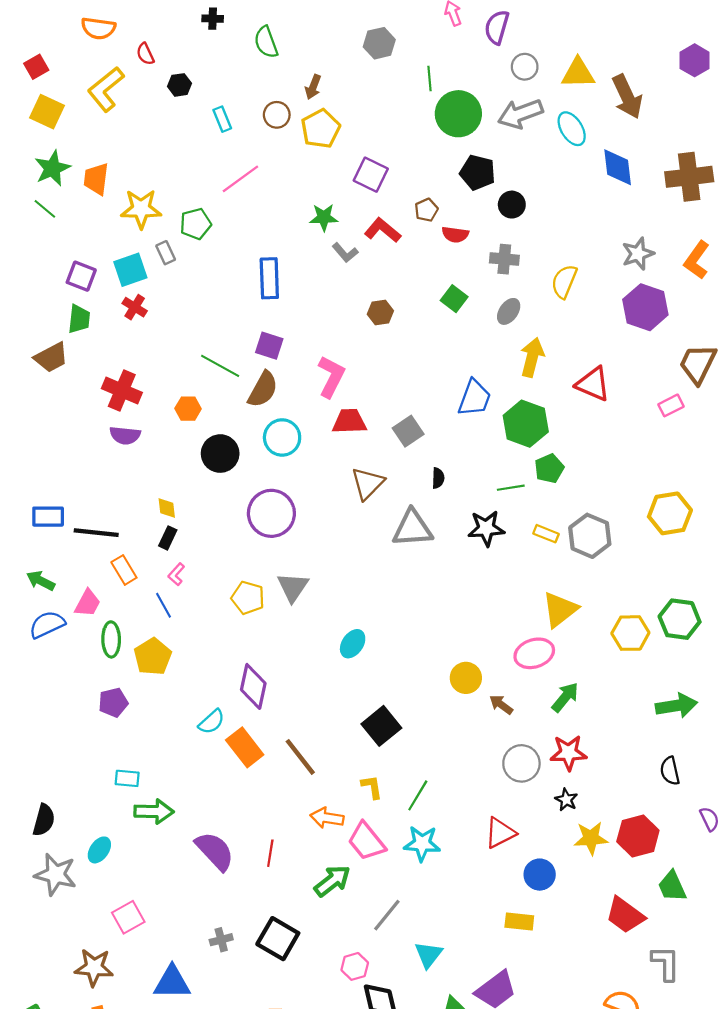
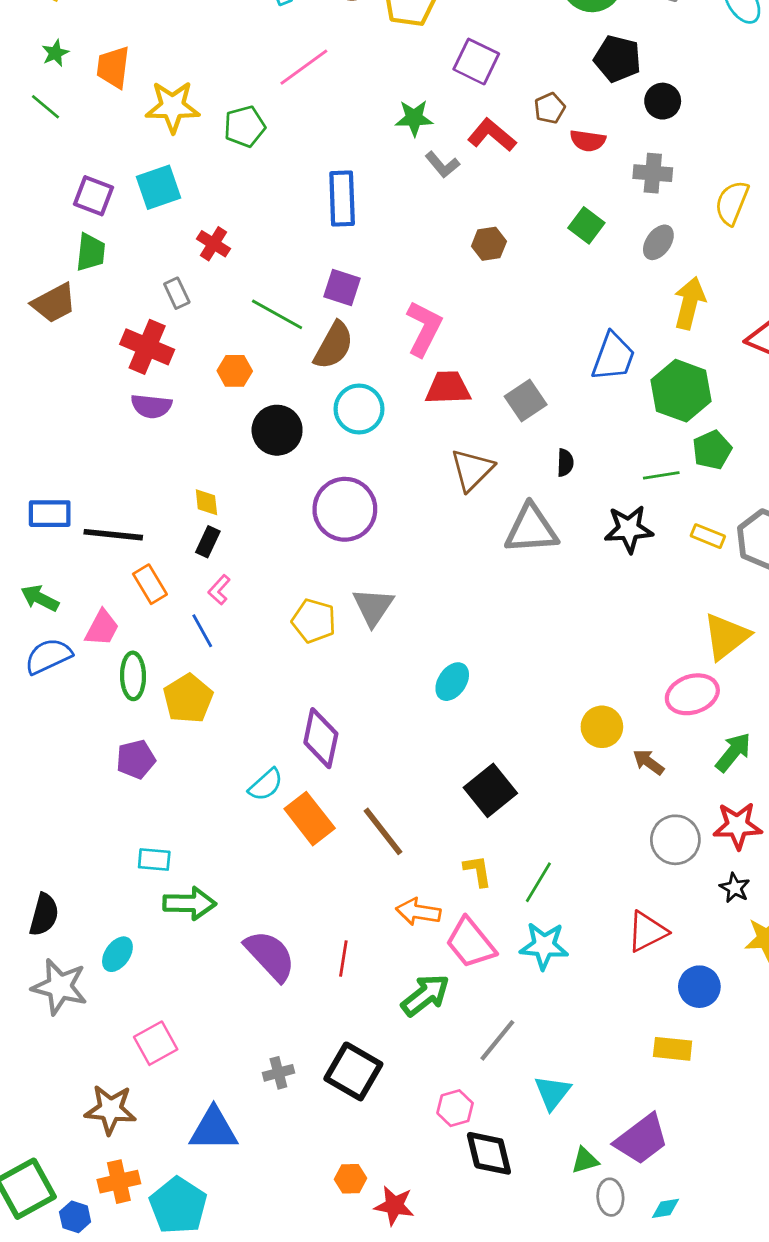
green star: (52, 168) -> (55, 53), size x0.6
gray rectangle: (166, 253) -> (177, 293), moved
red cross: (135, 307) -> (214, 244), moved

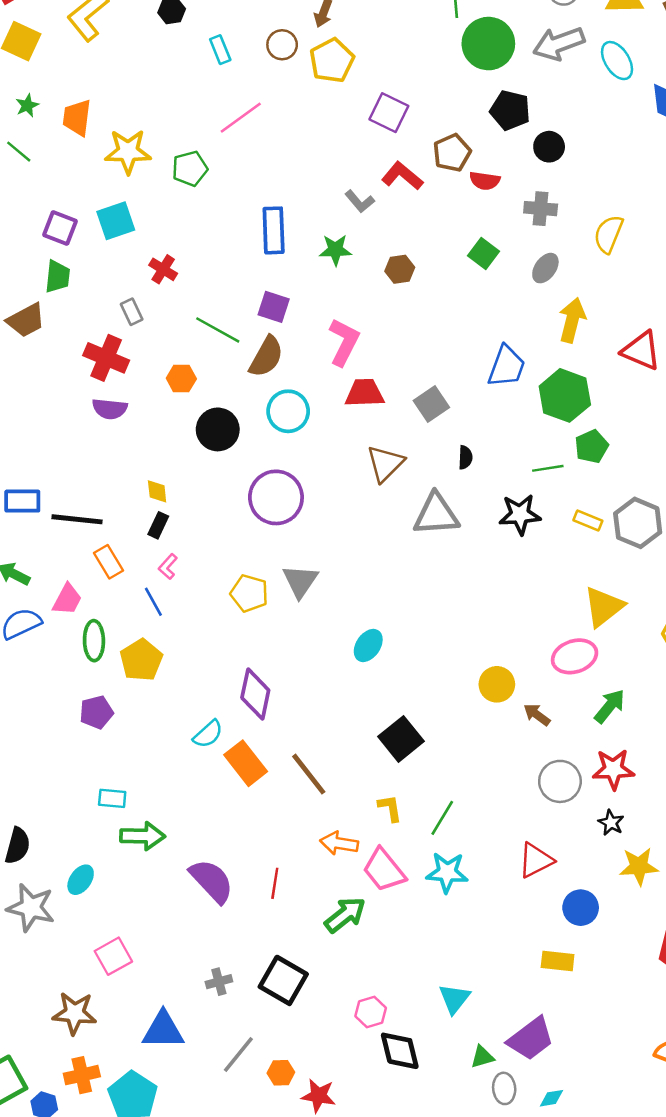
brown pentagon: (550, 108) -> (452, 153), size x1.4
green star: (414, 118) -> (335, 250), moved
gray line: (497, 1040) -> (238, 1054), moved

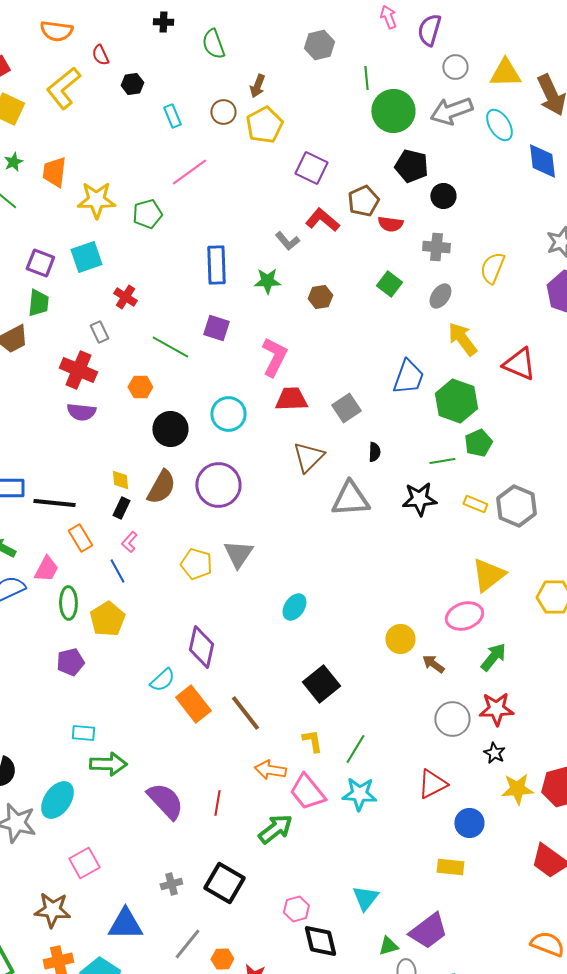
yellow arrow: (572, 320) -> (462, 339), turned -51
brown semicircle: (266, 357) -> (161, 487), moved
cyan ellipse: (81, 880) -> (57, 800), size x1.5

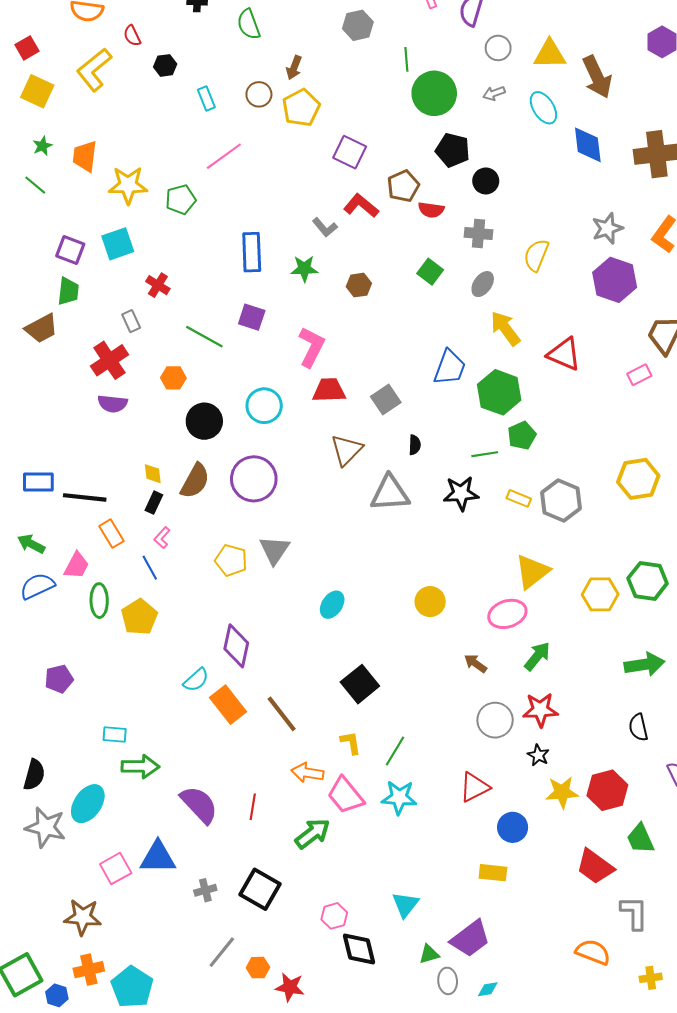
gray arrow: (451, 111) -> (494, 93), size x0.5
red cross: (78, 370) -> (109, 360), turned 33
yellow circle: (400, 639) -> (430, 602), moved
purple pentagon: (70, 662) -> (59, 679), moved
blue triangle: (125, 924) -> (158, 857), moved

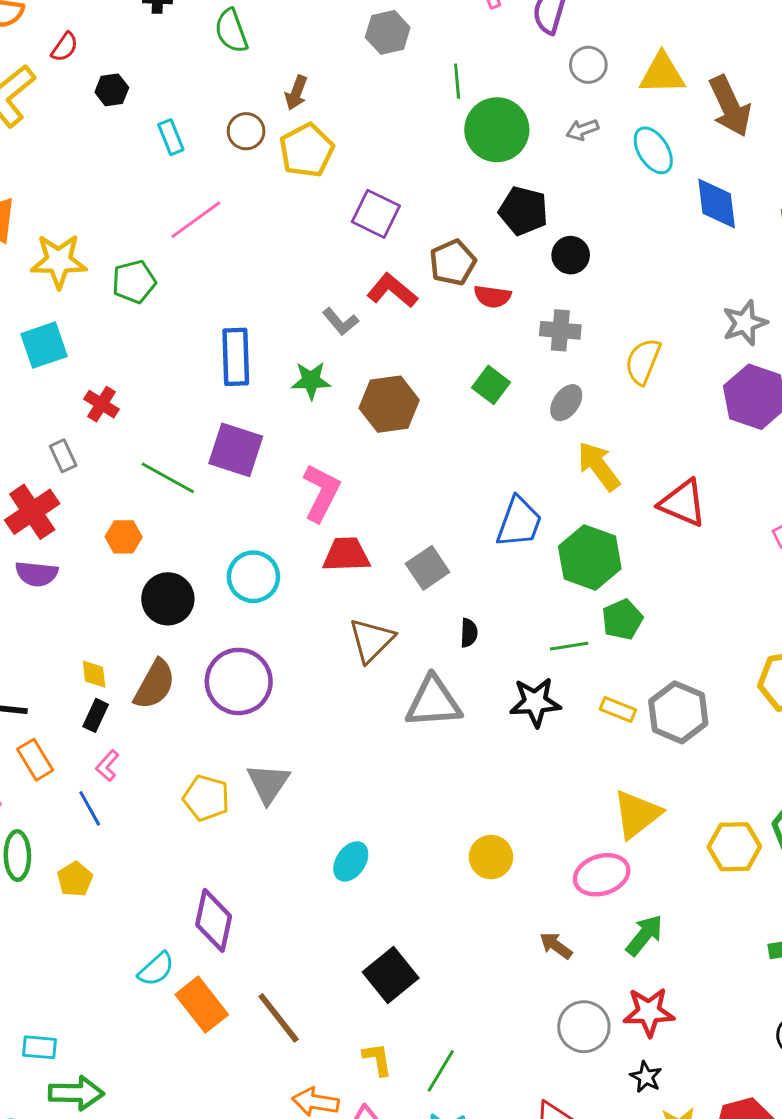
red semicircle: (132, 36) -> (65, 47), turned -120
brown hexagon: (359, 285) -> (389, 404), size x1.6
purple square: (252, 317) -> (236, 450), size x1.4
yellow pentagon: (139, 617) -> (75, 879), size x0.7

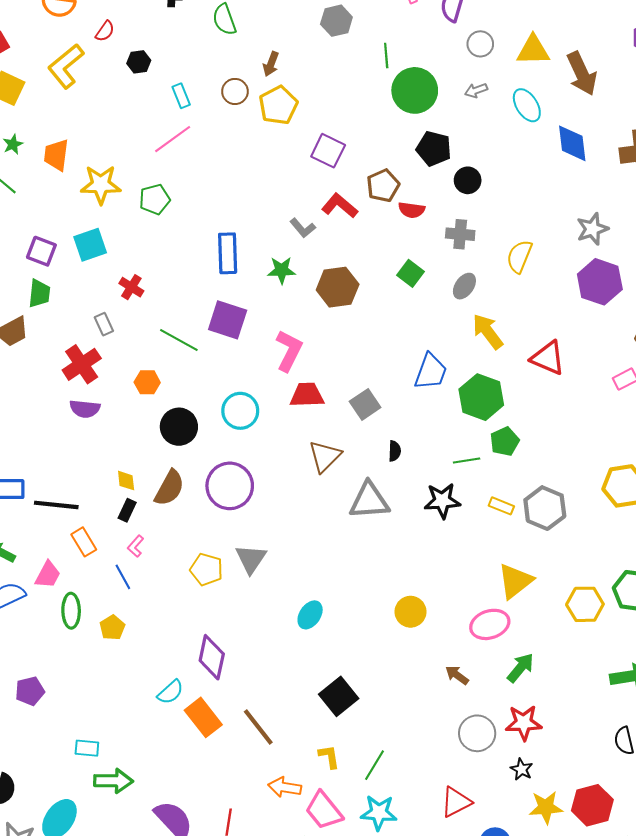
pink line: (196, 220) -> (173, 139), moved

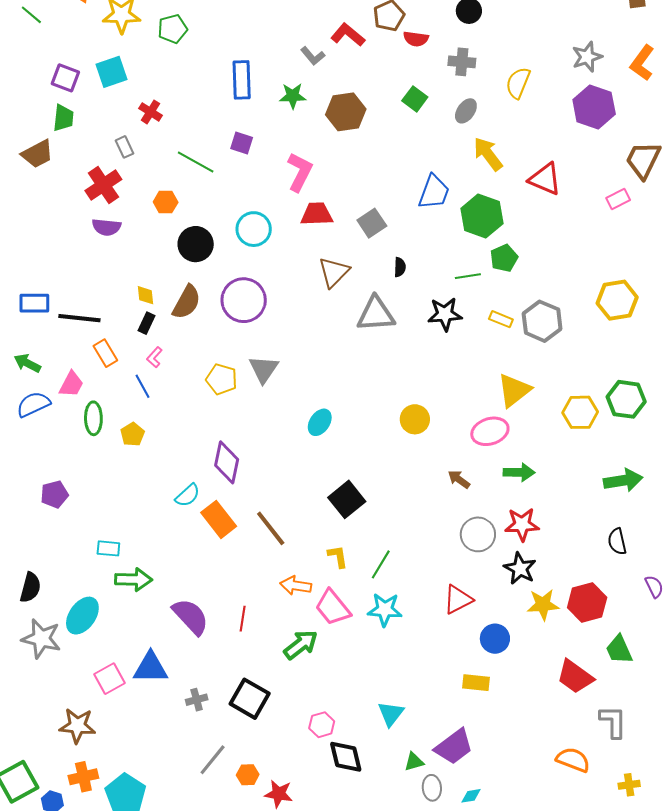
purple square: (228, 320) -> (242, 143), size x0.6
green arrow: (520, 668) -> (519, 472), turned 52
black star: (522, 769) -> (520, 569), size x1.5

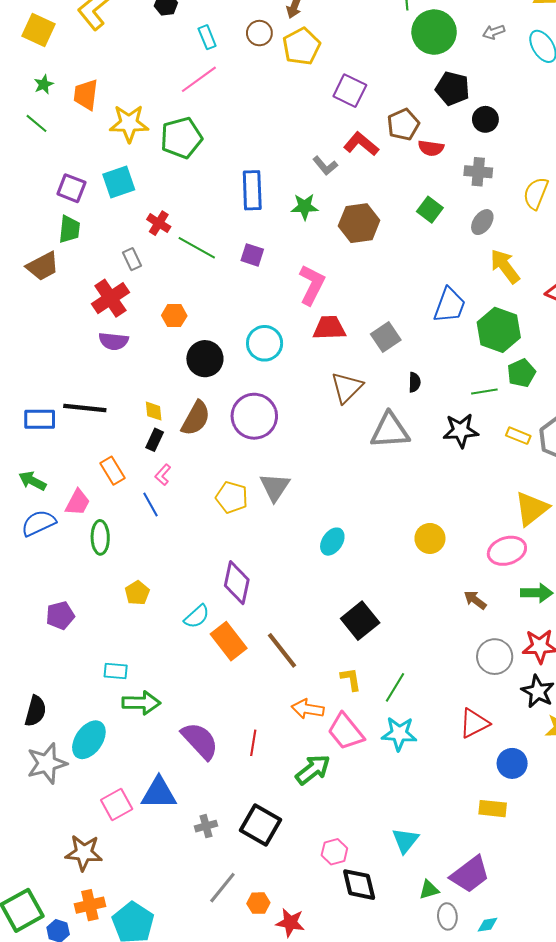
green pentagon: (173, 29) -> (181, 138), size x1.4
green line: (196, 162) -> (197, 248), moved
black line: (79, 318) -> (85, 408), moved
yellow pentagon: (132, 434) -> (137, 593), moved
gray star: (41, 639) -> (47, 763), turned -30

